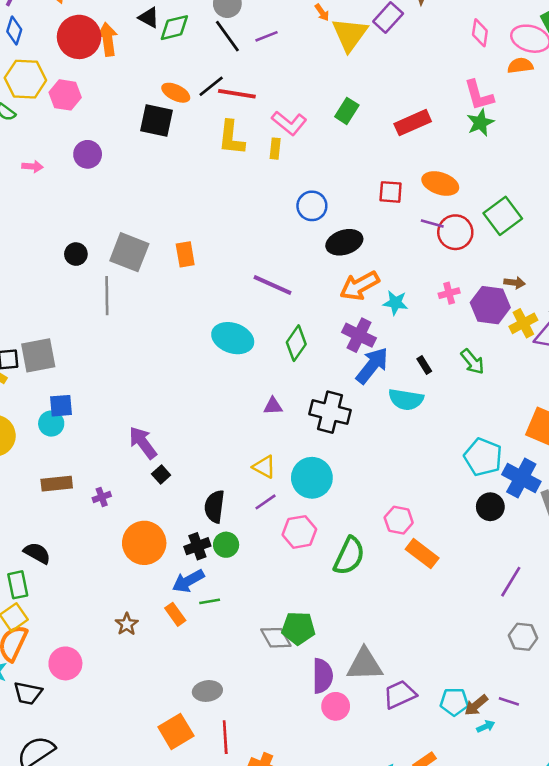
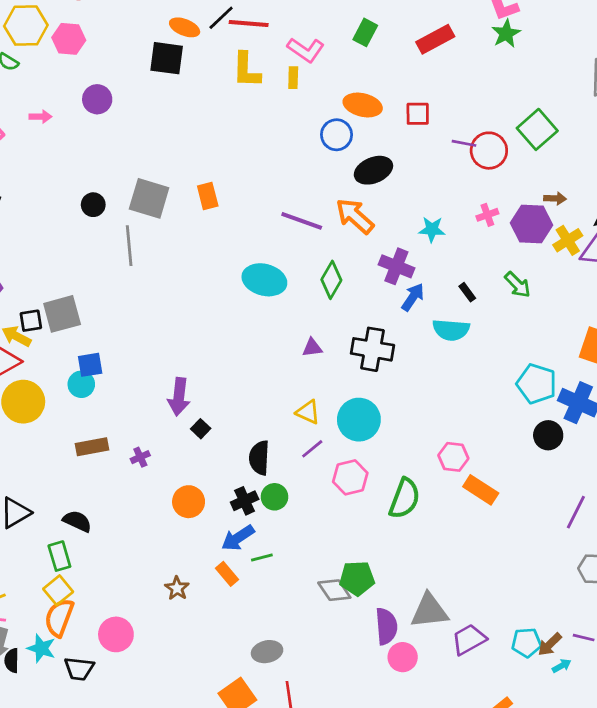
orange ellipse: (440, 183) -> (363, 105), moved
orange arrow: (360, 286) -> (355, 216), moved, turned 75
blue arrow: (372, 366) -> (413, 297), size x0.7
purple arrow: (143, 443) -> (179, 397), turned -132
orange circle: (144, 543) -> (189, 502), size x0.7

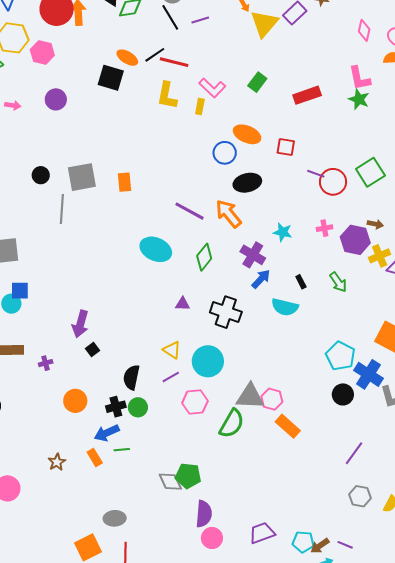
green star: (506, 34) -> (359, 99), turned -30
gray square: (149, 198) -> (82, 177), turned -36
gray triangle: (429, 611) -> (250, 397), moved

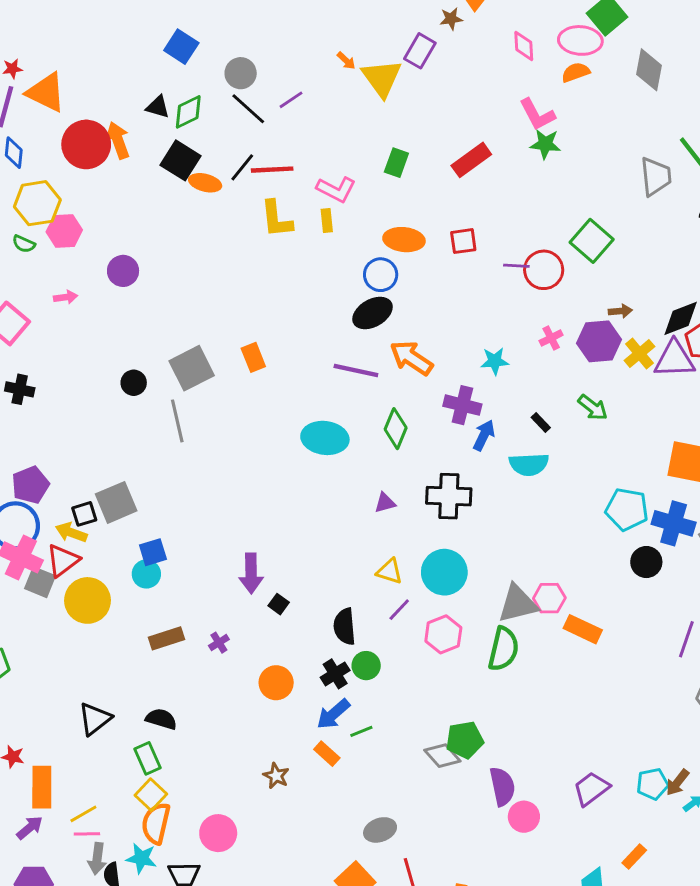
pink hexagon: (42, 52) -> (64, 231), moved
black square: (111, 78) -> (181, 160), moved, turned 32
black ellipse: (247, 183) -> (373, 313), moved

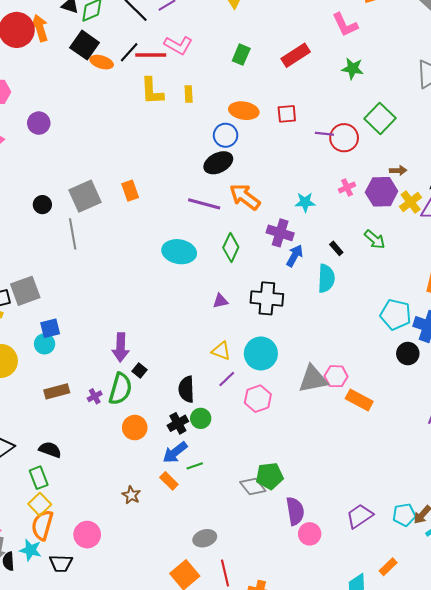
green star: (545, 144) -> (353, 69), moved
pink L-shape: (336, 189) -> (178, 45), moved
cyan semicircle: (529, 464) -> (326, 278), turned -88
green semicircle: (503, 649) -> (120, 389), moved

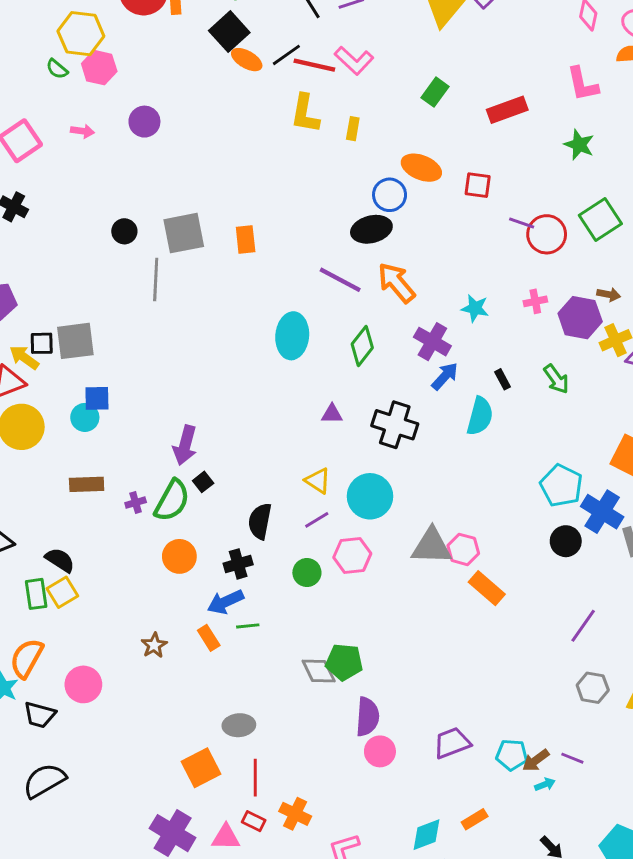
cyan ellipse: (179, 252) -> (292, 336), turned 72
green circle: (201, 418) -> (307, 573), moved
yellow square: (40, 504) -> (62, 592), moved

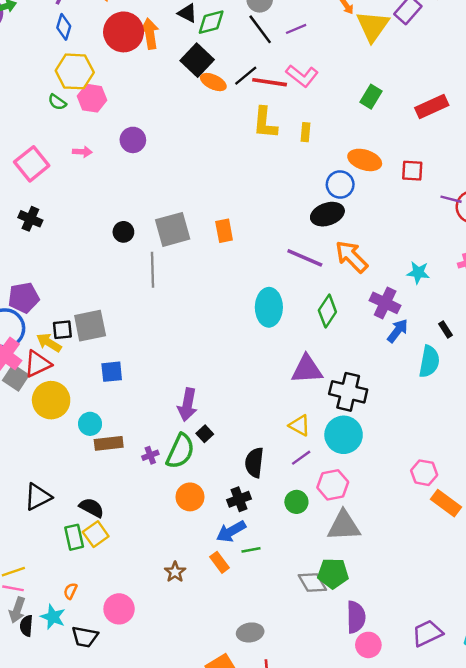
purple triangle: (332, 414) -> (307, 369), size x1.8
cyan circle: (85, 417) -> (90, 424), moved
black cross: (395, 425) -> (348, 392), moved
gray triangle: (432, 546) -> (344, 526), moved
orange semicircle: (27, 658) -> (70, 591), size x0.5

